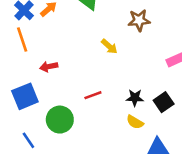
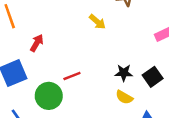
red arrow: (49, 67) -> (37, 43), turned 132
red line: (93, 95) -> (72, 76), moved

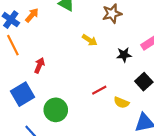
black star: (124, 73) -> (124, 55), moved
red line: (72, 76) -> (99, 90), moved

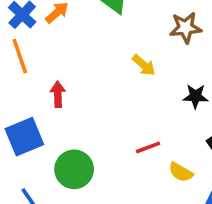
red arrow: (39, 65) -> (58, 94), turned -32

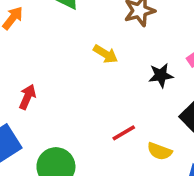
red arrow: (58, 94) -> (27, 97), turned 35

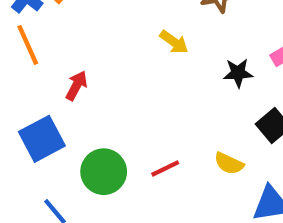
red line: (124, 133) -> (165, 169), moved

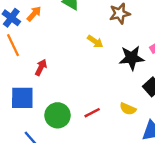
black star: (238, 73) -> (132, 58), size x1.5
blue square: (42, 139) -> (22, 98), turned 30

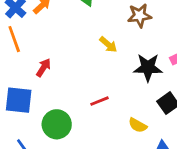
red line: (92, 113) -> (100, 101), moved

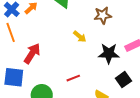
red arrow: (43, 68) -> (32, 53), size x1.5

